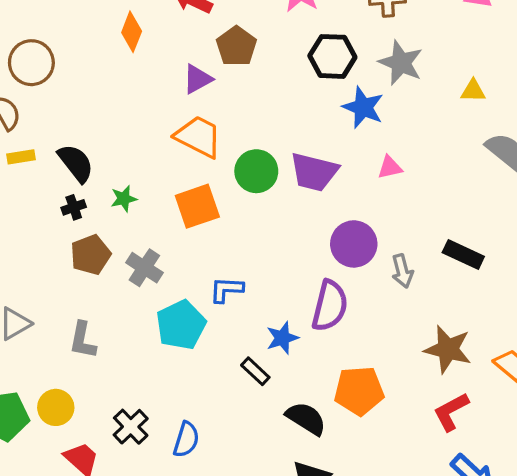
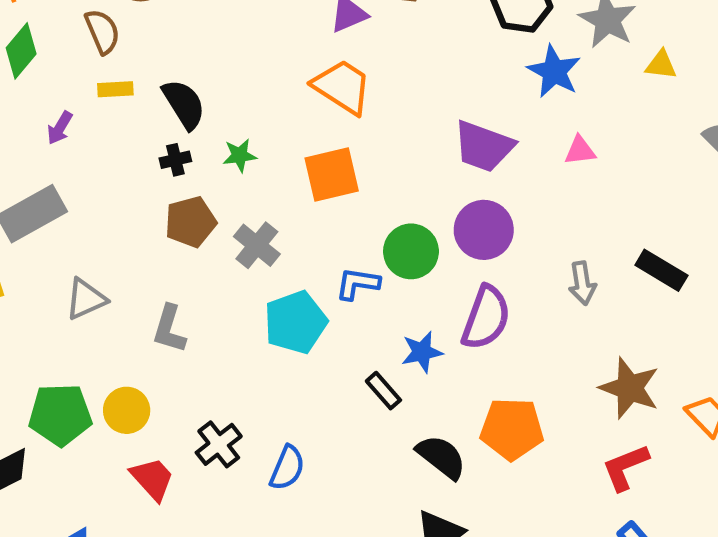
yellow triangle: (473, 91) -> (661, 65), moved
green circle: (256, 171) -> (411, 251), moved
purple circle: (354, 244) -> (484, 230), moved

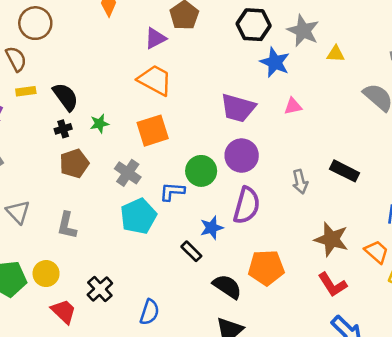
gray cross: (257, 245) -> (128, 173), moved
gray triangle: (86, 299) -> (18, 212), turned -45
red L-shape: (625, 467) -> (332, 285), turned -96
blue semicircle: (287, 468) -> (149, 312), moved

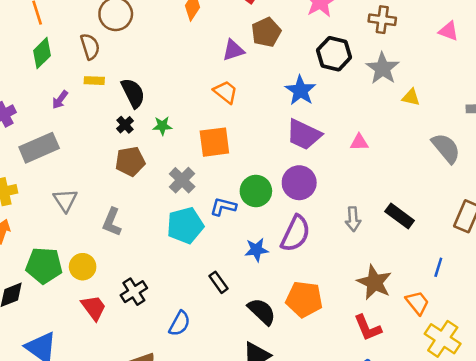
blue star: (275, 62) -> (301, 90), moved
orange trapezoid: (155, 80) -> (225, 92), size x0.7
black cross: (63, 129) -> (125, 125), turned -35
black rectangle: (191, 251) -> (218, 282), moved

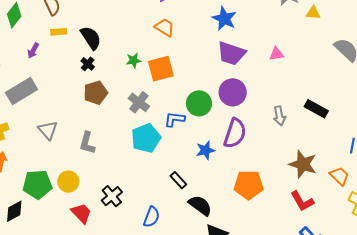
green star: (162, 126) -> (134, 60), moved
black semicircle: (262, 311) -> (200, 205), moved

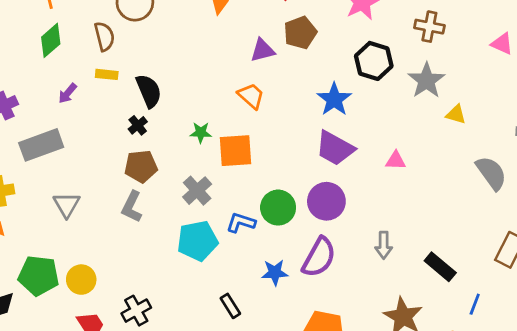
black rectangle: (316, 109) -> (440, 267), moved
gray L-shape: (87, 143) -> (132, 207), moved

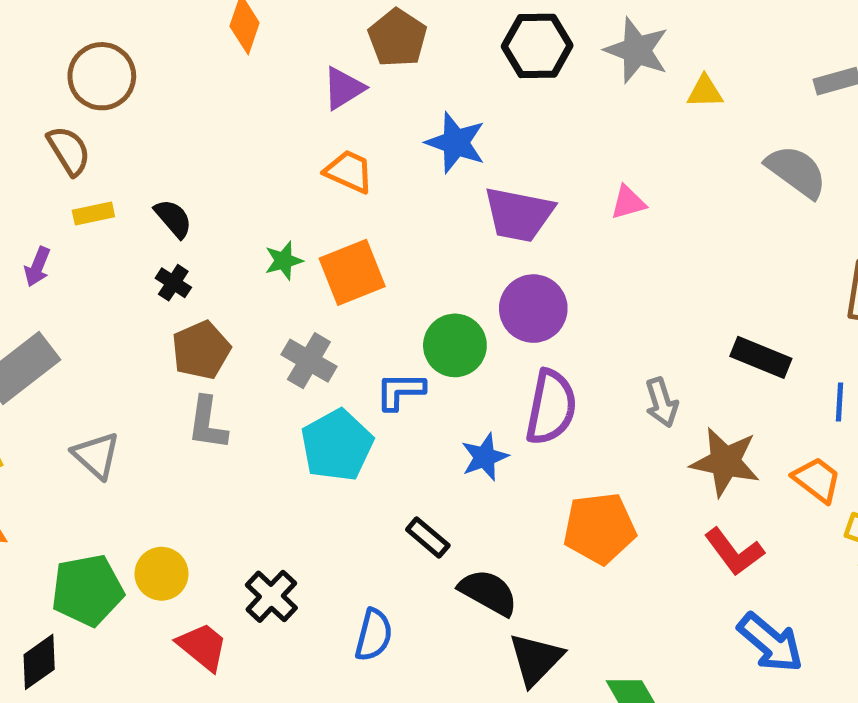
black semicircle: (149, 91) -> (173, 218), size x0.7
blue star: (334, 99) -> (456, 143), moved
gray arrow: (384, 245) -> (662, 402), moved

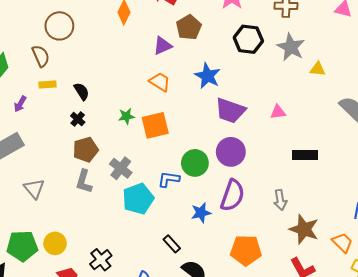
black rectangle: (761, 357) -> (305, 155), moved, turned -30
gray cross: (309, 361) -> (121, 168), moved

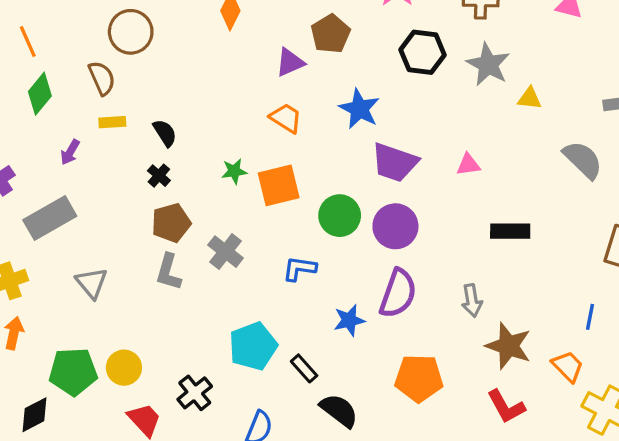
green circle: (195, 163) -> (340, 216), moved
cyan pentagon: (138, 199) -> (253, 346), moved

